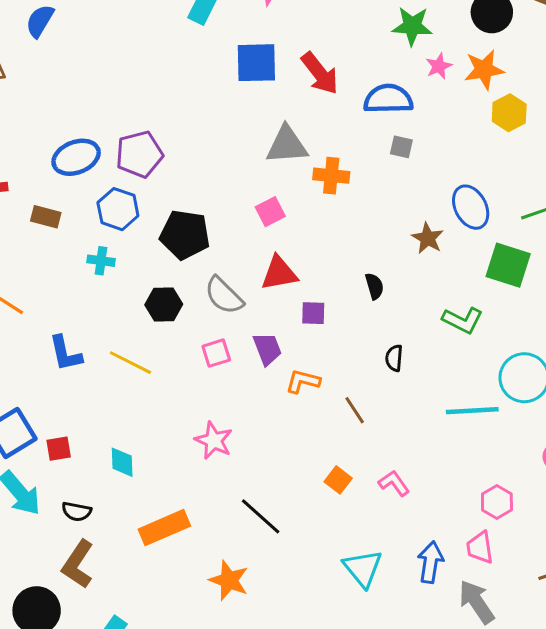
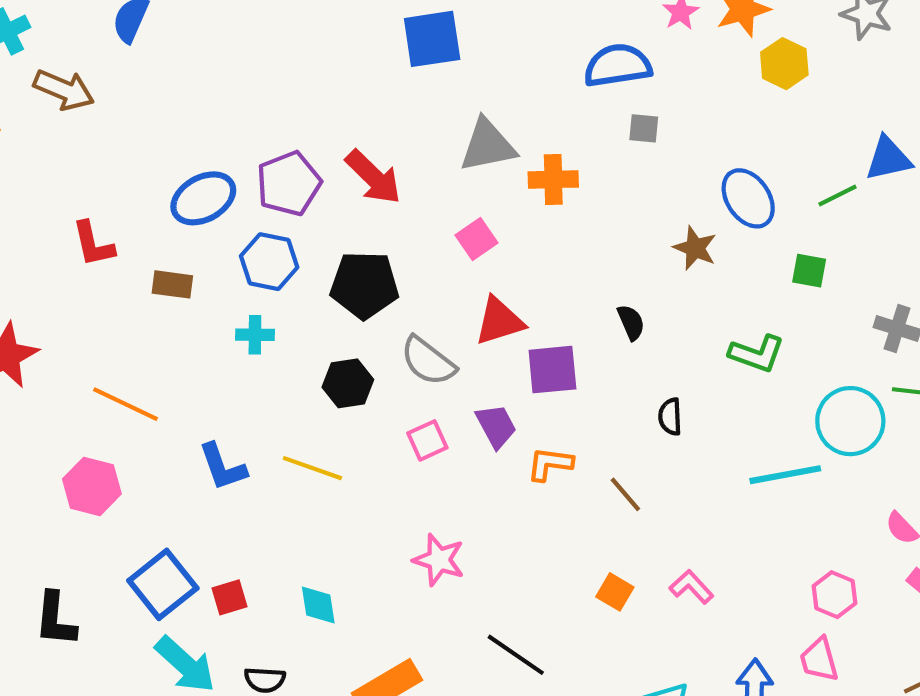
red arrow: (320, 73) -> (373, 177), moved
green square: (508, 265) -> (809, 271), size x0.6
purple square: (313, 313) -> (552, 370), size x1.5

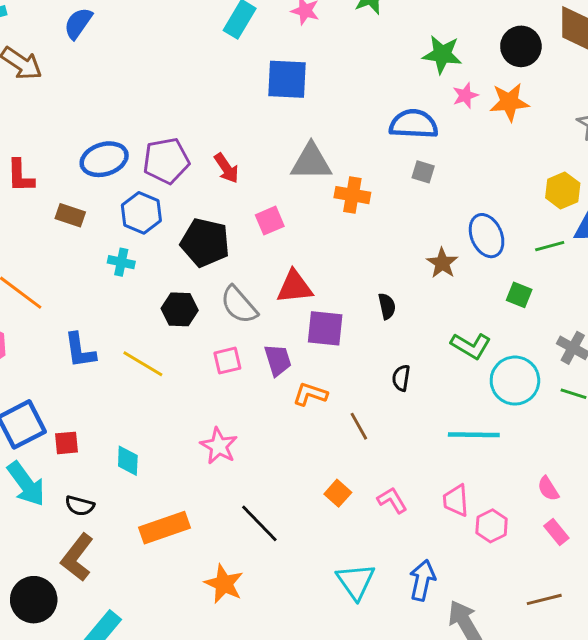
yellow hexagon: (784, 64) -> (563, 191), moved
red arrow: (373, 177) -> (226, 168), size x0.7
pink square: (477, 239) -> (270, 221), moved
cyan circle: (850, 421) -> (515, 381), moved
pink trapezoid: (819, 660) -> (456, 500), moved

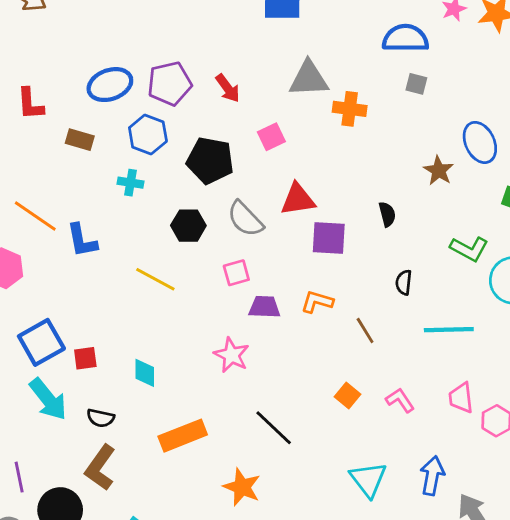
blue L-shape: (80, 350) -> (82, 240), moved
purple trapezoid: (278, 360) -> (264, 307), moved, turned -68
cyan line: (474, 435) -> (449, 330), moved

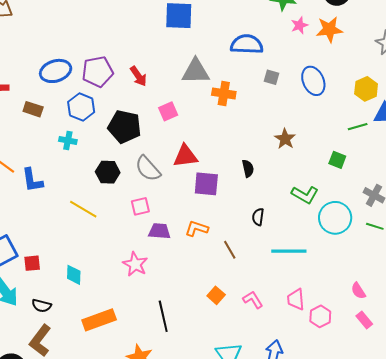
blue semicircle: (405, 38) -> (247, 44), moved
blue ellipse: (480, 142) -> (313, 81), moved
black line: (274, 428) -> (163, 316), turned 32

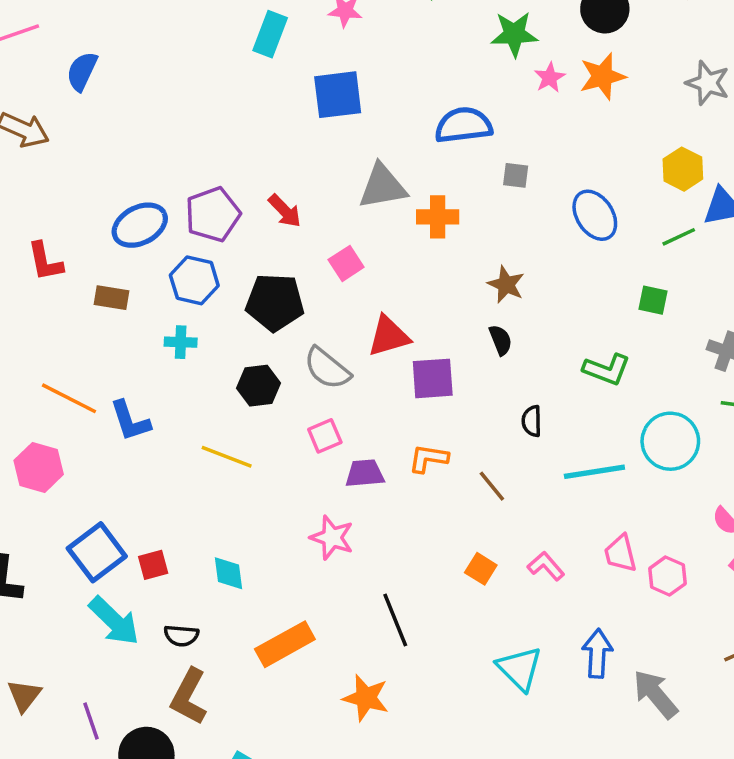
blue ellipse: (313, 81) -> (595, 215), moved
brown star: (285, 139) -> (506, 285), moved
cyan circle: (335, 218) -> (670, 441), moved

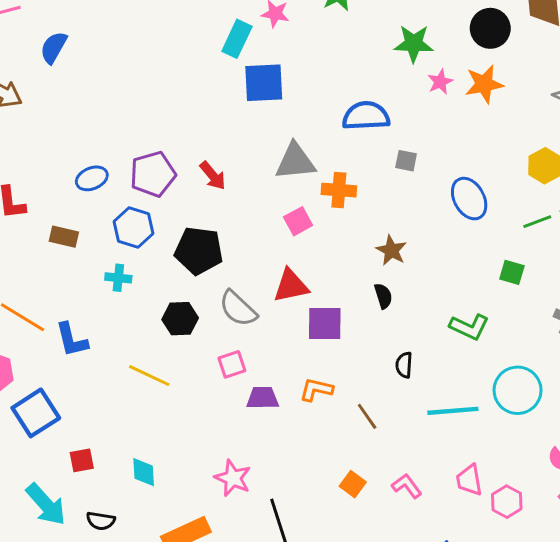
cyan rectangle: (270, 34) -> (237, 39), moved
blue ellipse: (140, 225) -> (92, 178), size x0.7
pink square: (346, 263) -> (298, 221), moved
pink star: (332, 538) -> (233, 478), moved
blue square: (97, 552) -> (36, 413), moved

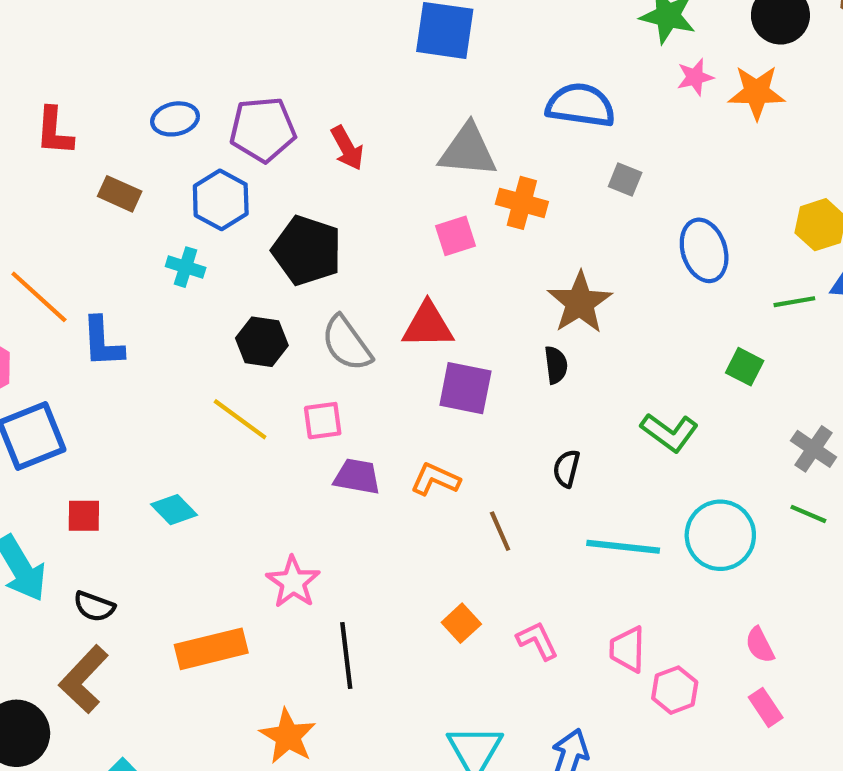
brown star: (391, 250) -> (580, 303), size x1.4
yellow line: (149, 376) -> (240, 419), moved
cyan diamond: (144, 472) -> (174, 510), moved, turned -52

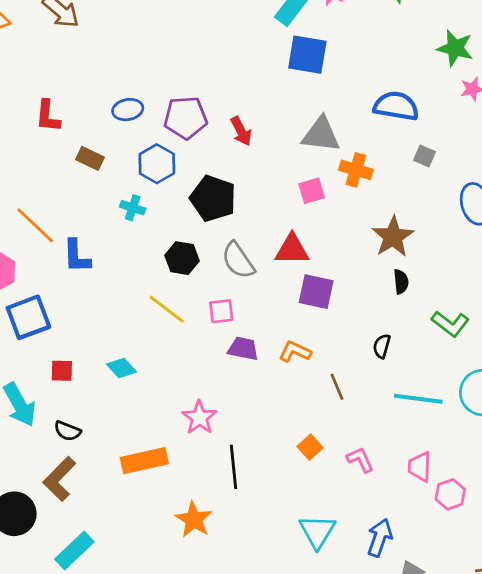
black semicircle: (556, 365) -> (401, 282), moved

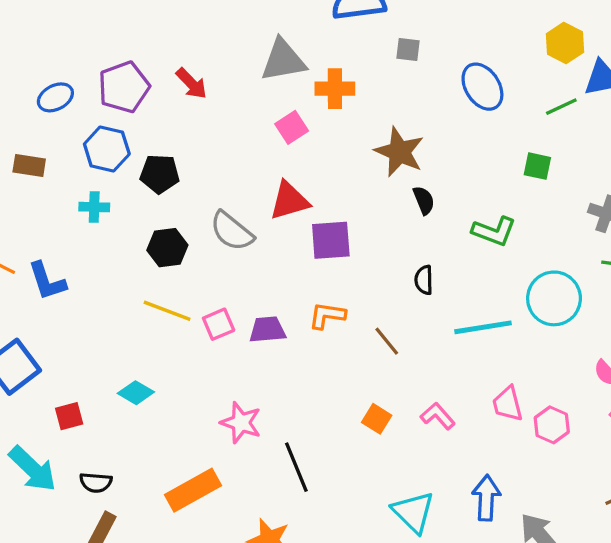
black pentagon: (213, 198) -> (160, 174), moved, size x0.7
pink square: (221, 311) -> (219, 324), moved

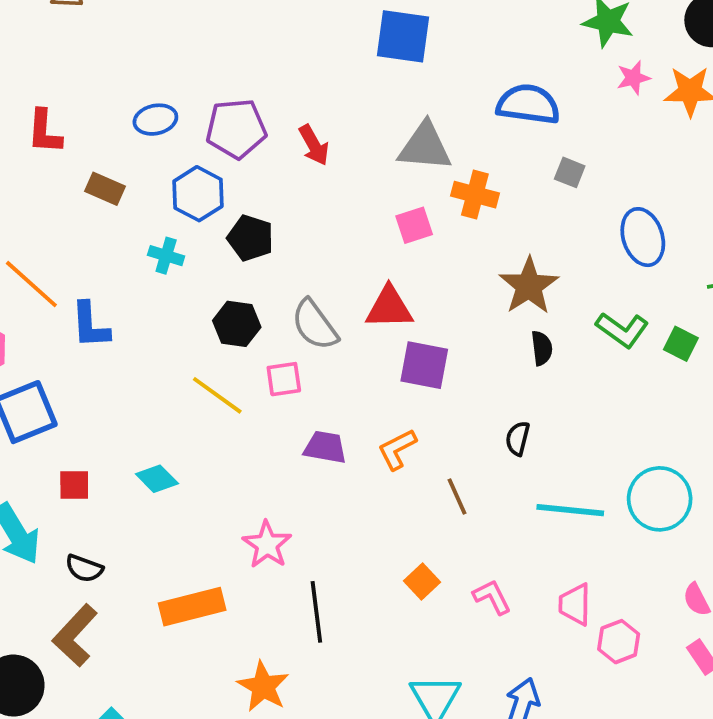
green L-shape: (494, 231) -> (622, 330), moved
orange L-shape: (327, 315) -> (397, 449), turned -51
pink square: (219, 324) -> (284, 379), moved

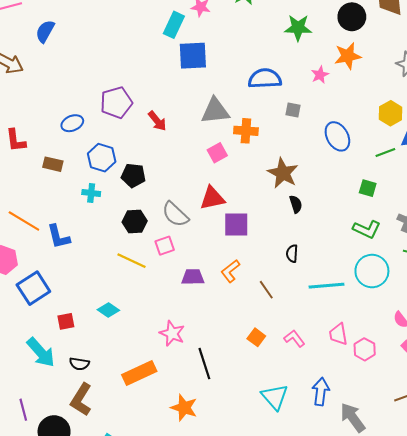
pink star: (633, 78) -> (320, 75), moved
purple pentagon: (236, 129) -> (116, 103), moved
green L-shape: (622, 330) -> (367, 229), moved

